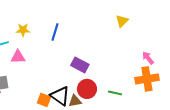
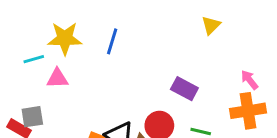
yellow star: (23, 30) -> (65, 38), size x1.6
purple rectangle: (80, 65) -> (184, 89), moved

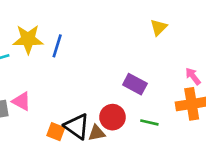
blue line: (112, 41) -> (57, 46), moved
pink triangle: (57, 78) -> (21, 101), moved, turned 30

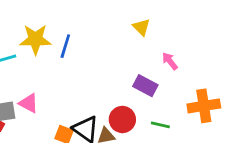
yellow triangle: (159, 27) -> (141, 27), moved, turned -30
pink arrow: (193, 76) -> (170, 61), moved

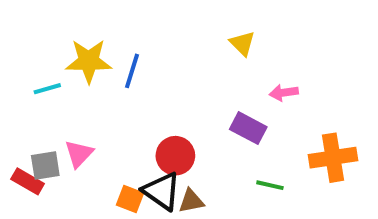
pink arrow: (170, 61) -> (284, 93), turned -60
pink triangle: (29, 103) -> (79, 154), turned 45
red circle: (122, 119) -> (175, 156), moved

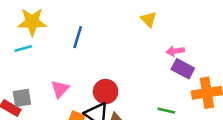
yellow star: (89, 61) -> (32, 22), moved
purple rectangle: (248, 128) -> (183, 69), moved
pink triangle: (79, 154) -> (60, 89), moved

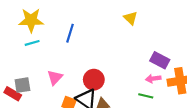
cyan line: (23, 48) -> (32, 43), moved
pink arrow: (175, 51) -> (153, 79), moved

